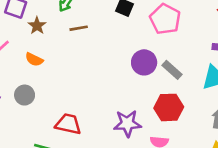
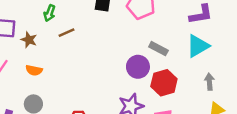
purple circle: (144, 62) -> (138, 67), moved

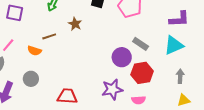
brown line: (66, 33) -> (49, 36), moved
brown star: (29, 40) -> (75, 24), moved

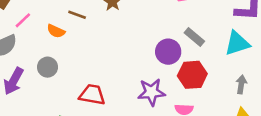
brown line: (49, 36) -> (77, 15), turned 32

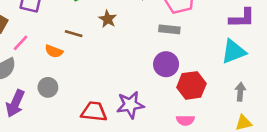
gray rectangle: (194, 37) -> (169, 29), moved, turned -30
purple star: (151, 92) -> (130, 105), moved

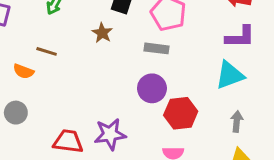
brown star: (108, 19) -> (102, 33), moved

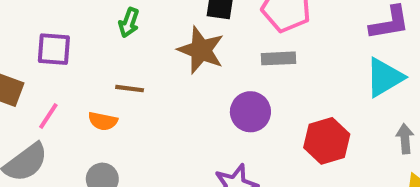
brown star: (102, 33) -> (201, 50), size x1.6
purple circle: (152, 88) -> (250, 112), moved

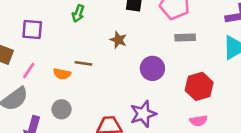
brown star: (201, 50) -> (118, 40), moved, size x0.6
gray rectangle: (278, 58) -> (185, 38), moved
brown line: (130, 89) -> (83, 63), moved

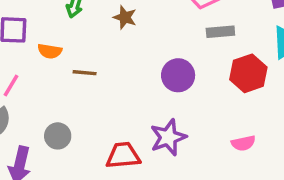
brown star: (118, 40) -> (125, 17), moved
orange semicircle: (62, 74) -> (50, 51), moved
red hexagon: (199, 86) -> (248, 73), moved

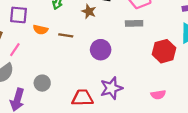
gray rectangle: (220, 32) -> (134, 23), moved
brown line: (85, 73) -> (66, 35), moved
purple circle: (178, 75) -> (101, 50), moved

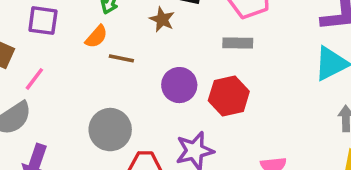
orange semicircle: (40, 30) -> (96, 37), moved, turned -64
red hexagon: (164, 51) -> (229, 96), moved
gray circle: (42, 83) -> (110, 130), moved, size x1.5

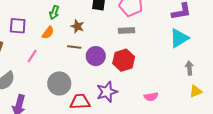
brown star: (162, 19) -> (77, 26), moved
brown line: (121, 58) -> (74, 47), moved
pink line: (34, 79) -> (32, 56), moved

